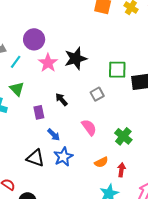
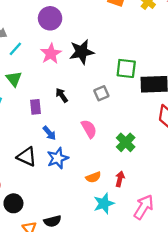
purple circle: (34, 39) -> (50, 18), moved
orange semicircle: (101, 162) -> (93, 177), moved

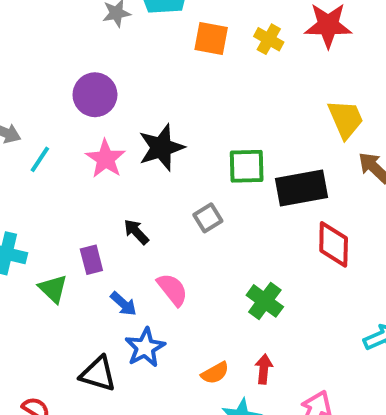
green triangle: (14, 79) -> (53, 289), moved
pink semicircle: (89, 129) -> (172, 290), moved
black triangle: (27, 157) -> (98, 374), moved

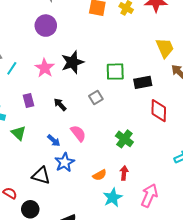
purple circle: (95, 95) -> (46, 26), moved
black rectangle: (302, 188) -> (143, 82), size x0.7
purple rectangle: (91, 260) -> (28, 100), moved

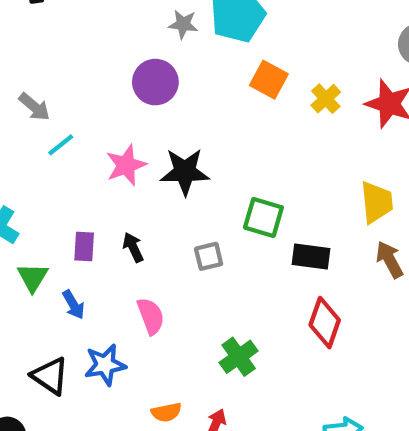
purple rectangle: (28, 100) -> (84, 246), moved
blue arrow: (54, 141) -> (73, 305), moved

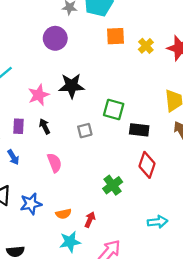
orange square: (269, 80) -> (116, 36), turned -30
pink star: (126, 165) -> (39, 95), moved
green cross: (239, 357) -> (113, 185), moved
blue star: (105, 365) -> (31, 204), moved

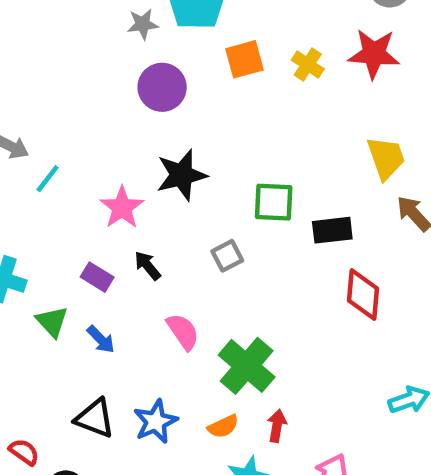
purple circle: (55, 38) -> (162, 87), moved
purple rectangle: (19, 126) -> (97, 277), turned -48
green cross: (113, 185) -> (247, 366), moved, size x1.4

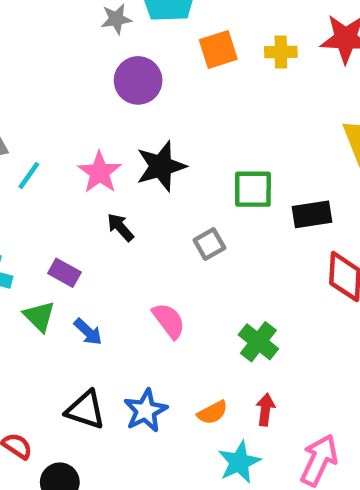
yellow cross: (308, 65) -> (281, 52), turned -32
pink star: (122, 208) -> (100, 172), moved
black arrow: (148, 266) -> (120, 227), moved
purple rectangle: (97, 277) -> (64, 273), moved
green cross: (247, 366) -> (258, 342), moved, size x0.7

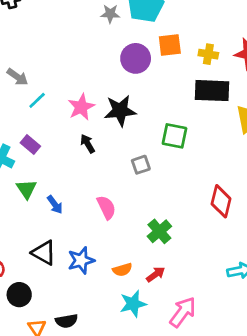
purple circle: (138, 80) -> (136, 58), moved
black rectangle: (312, 214) -> (212, 91), moved, size x1.4
purple rectangle: (64, 273) -> (30, 145), moved
red arrow: (265, 410) -> (156, 274), turned 36

